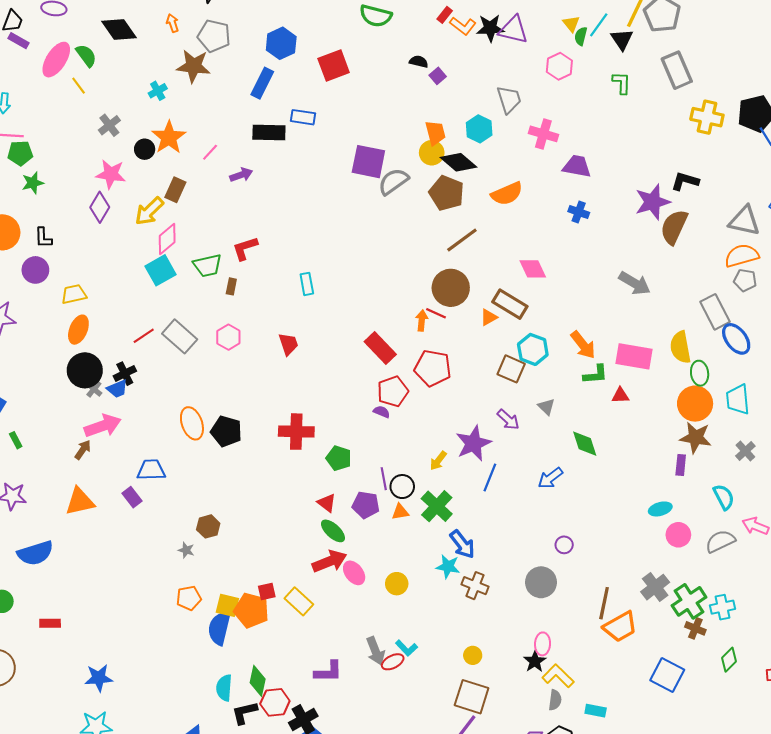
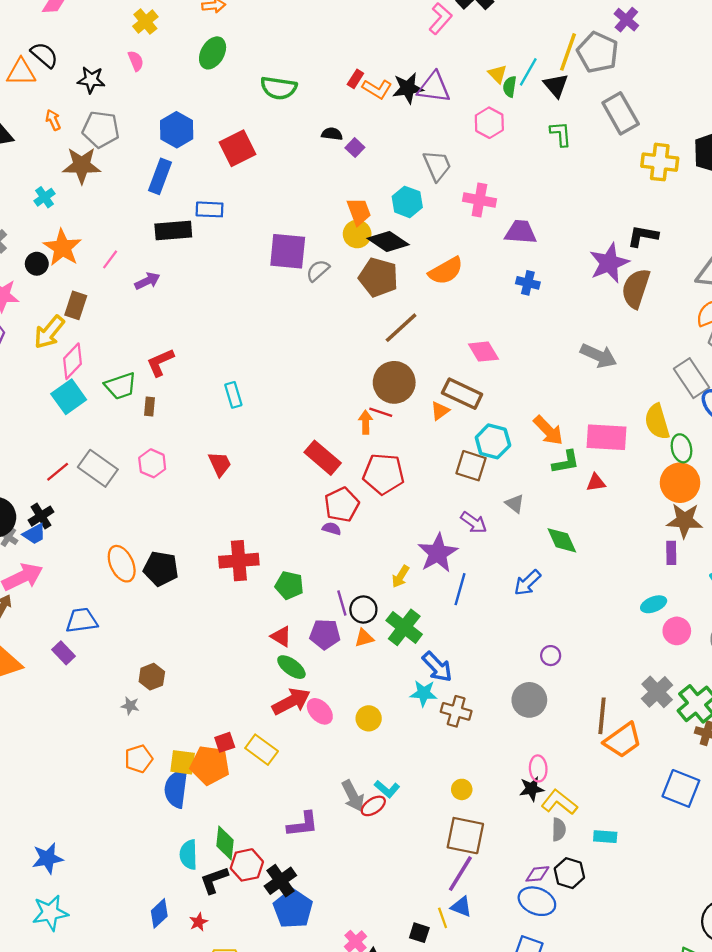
gray semicircle: (393, 182) -> (318, 271), size x0.7
black star: (535, 661) -> (532, 789), turned 30

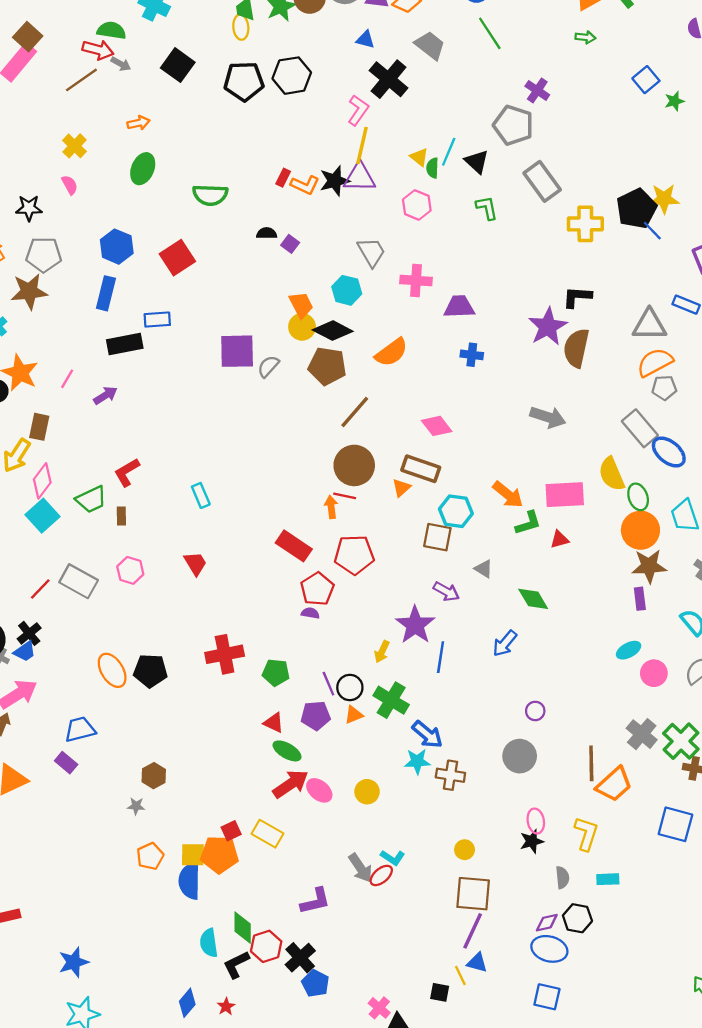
yellow line: (568, 52) -> (362, 146), moved
yellow L-shape: (559, 802) -> (586, 834), moved, turned 76
blue pentagon: (293, 909) -> (315, 983), size x0.7

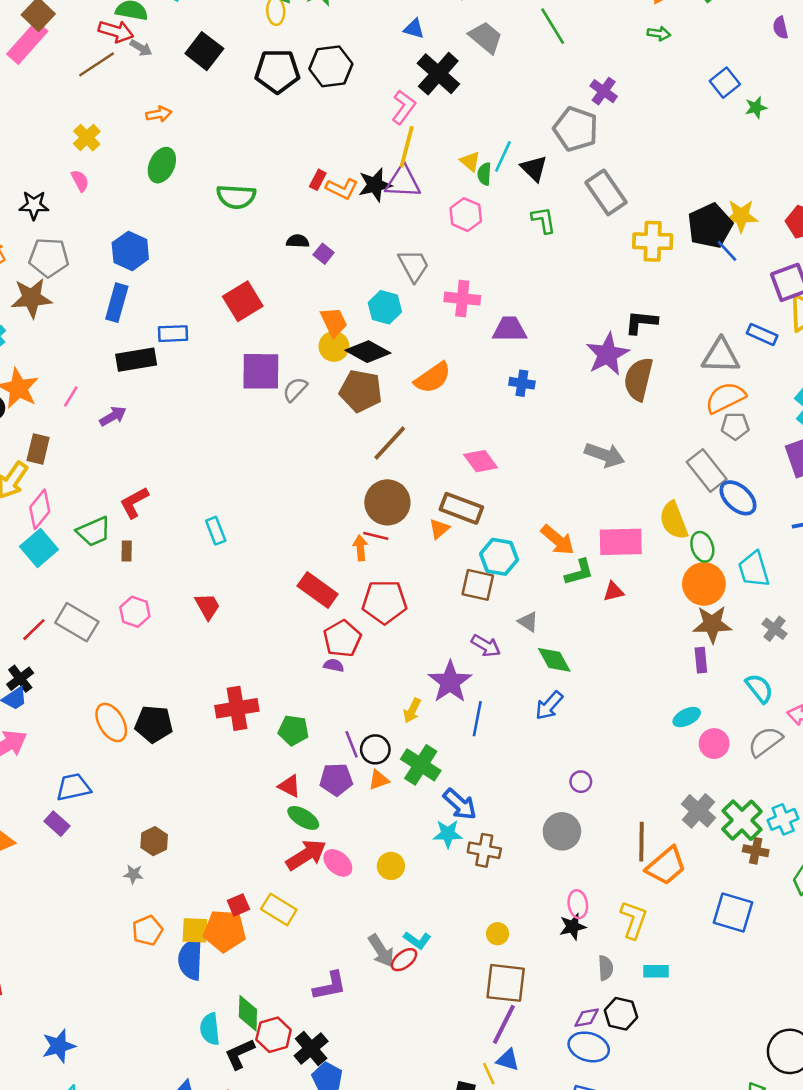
red square: (177, 258) -> (243, 301), moved
green diamond: (533, 599) -> (554, 660), moved

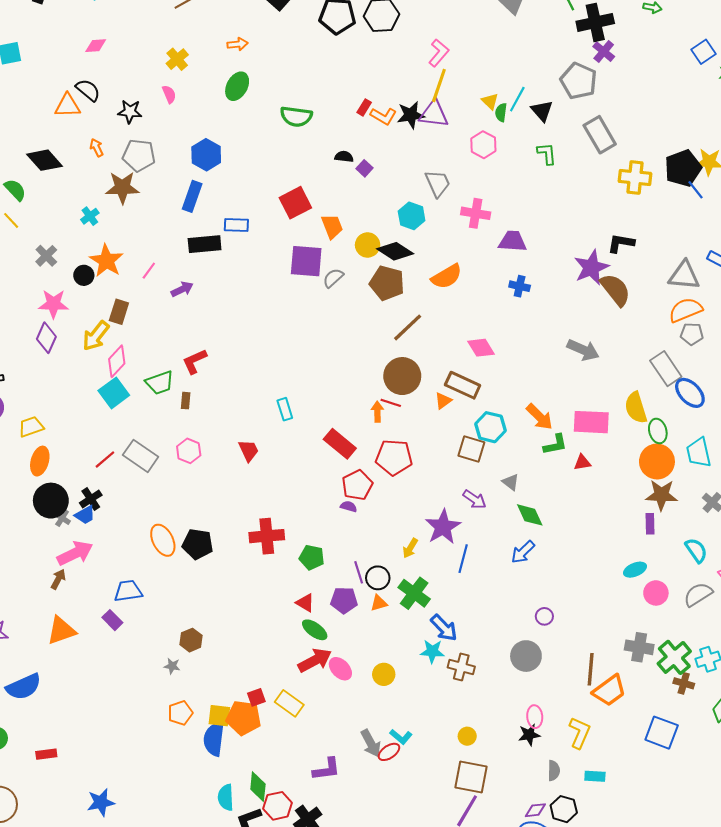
black cross: (438, 74) -> (595, 22), moved, turned 32
orange trapezoid: (334, 322) -> (332, 226), moved
brown semicircle: (639, 379) -> (615, 290), turned 124
cyan rectangle: (216, 531) -> (285, 409), moved
gray cross: (699, 811) -> (639, 647), turned -36

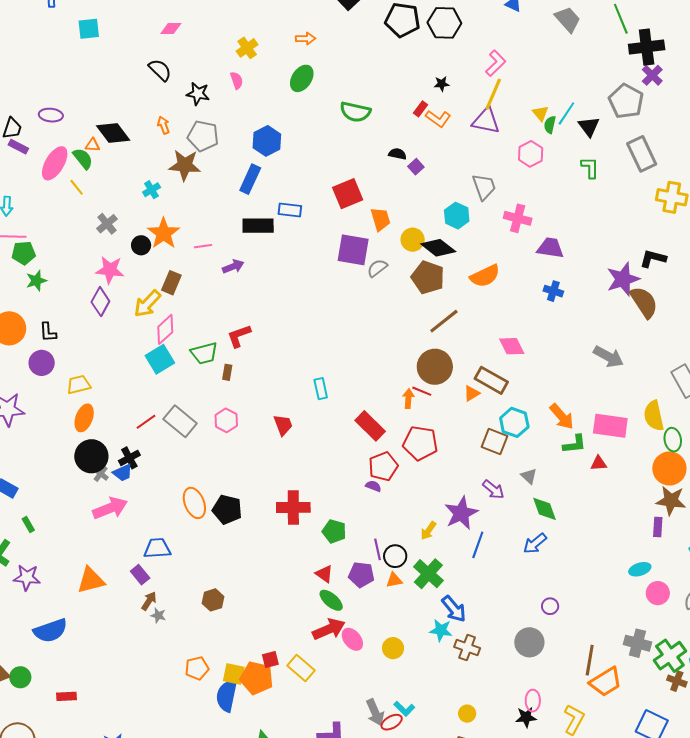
orange triangle: (68, 106) -> (93, 145), moved, size x0.6
black star: (411, 115) -> (442, 84), moved, size x0.6
pink line: (149, 271) -> (203, 246), turned 42
brown arrow: (58, 579) -> (149, 601), moved
gray star: (172, 666) -> (158, 615), moved

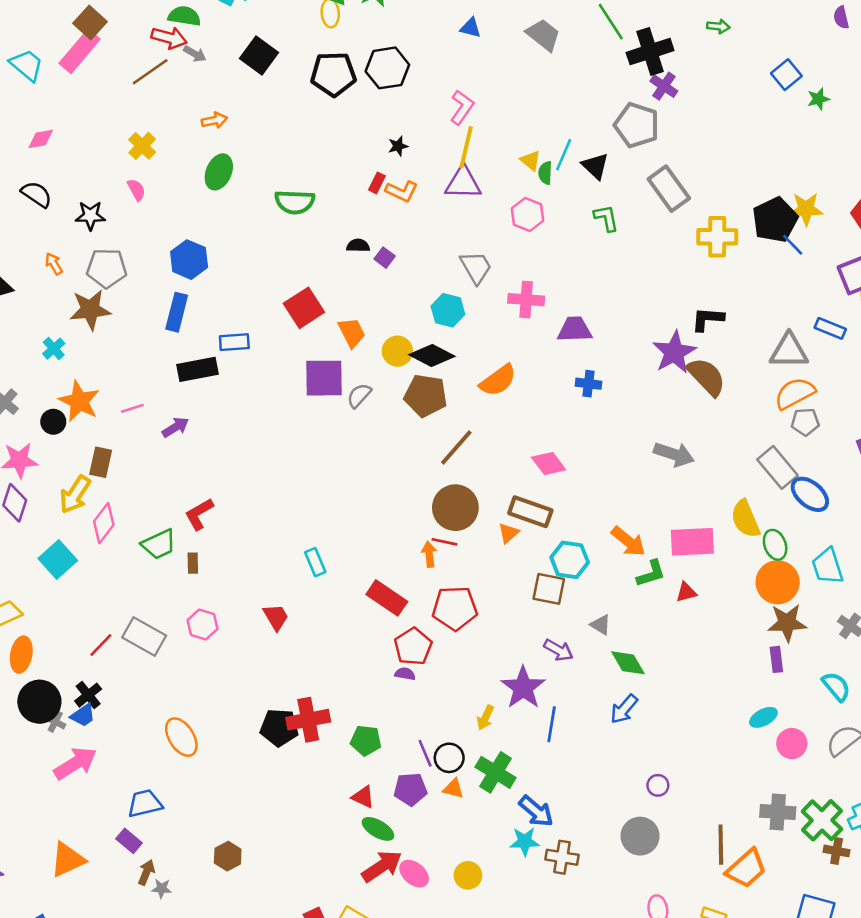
cyan square: (160, 359) -> (58, 559), moved
black pentagon: (227, 509) -> (279, 728), moved
orange triangle: (394, 580) -> (453, 789), turned 36

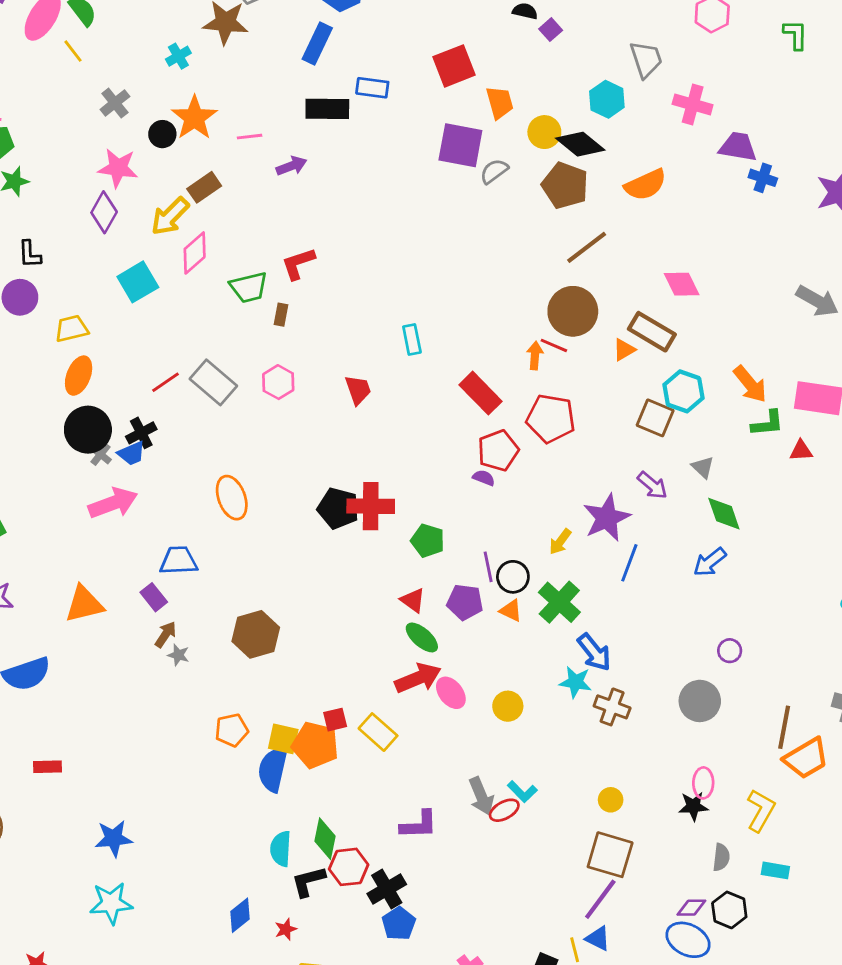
blue cross: (589, 384) -> (763, 178), moved
brown rectangle: (101, 462) -> (204, 187), turned 32
brown hexagon: (228, 856) -> (256, 634), size x1.5

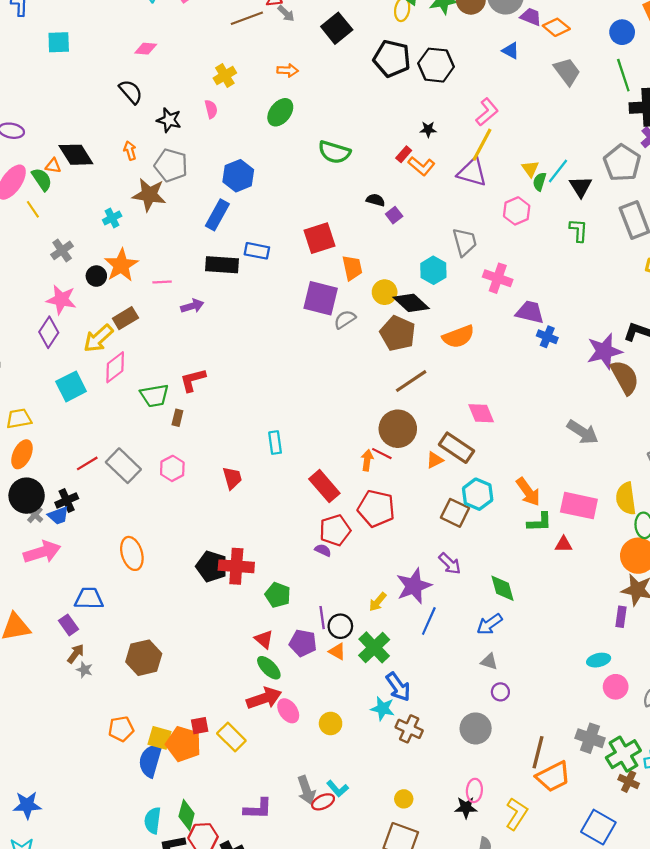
gray triangle: (703, 467) -> (489, 662), moved, turned -30

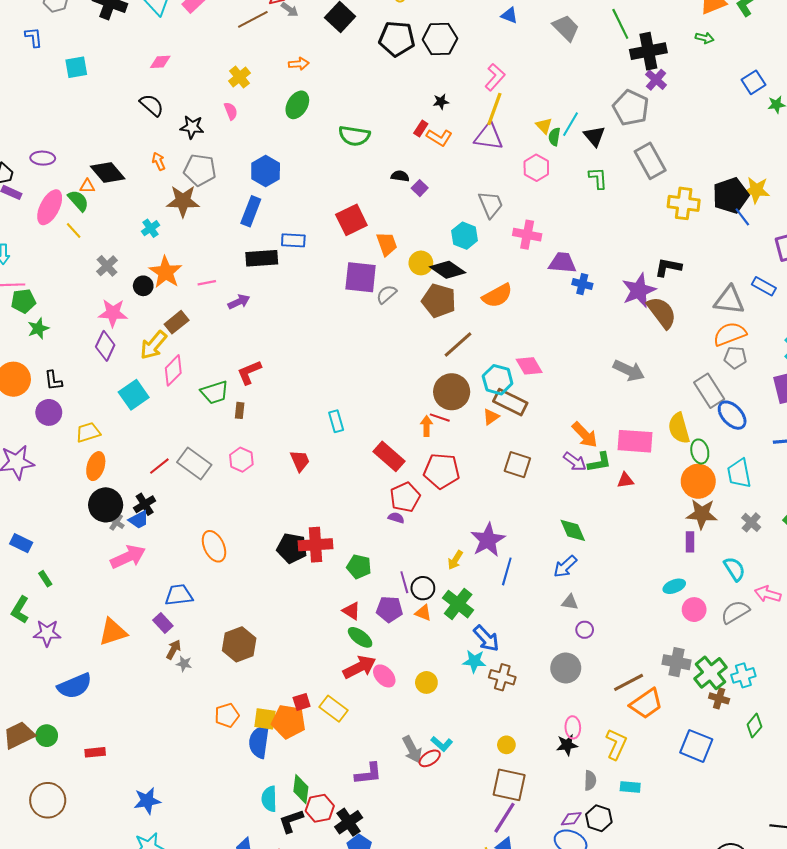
cyan hexagon: (478, 494) -> (498, 380), moved
purple arrow: (450, 564) -> (575, 462), moved
brown line: (538, 752) -> (629, 682), turned 56

